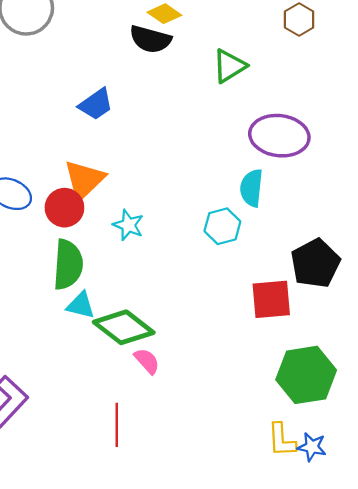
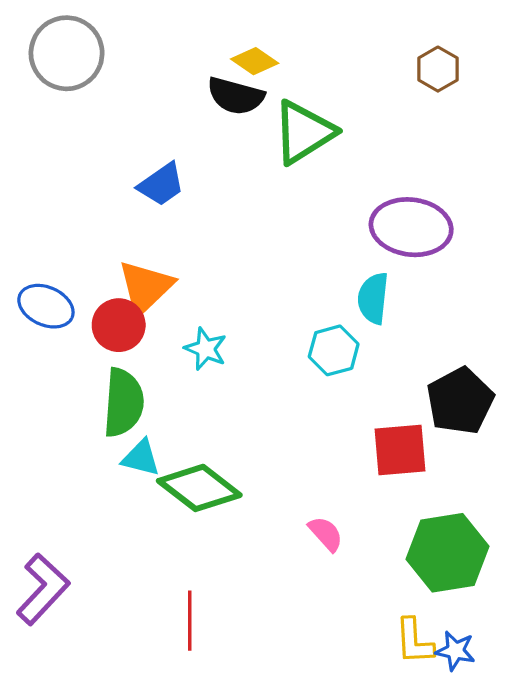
green triangle: (229, 66) -> (304, 132), moved, size x1.4
pink semicircle: (147, 361) -> (326, 534), moved

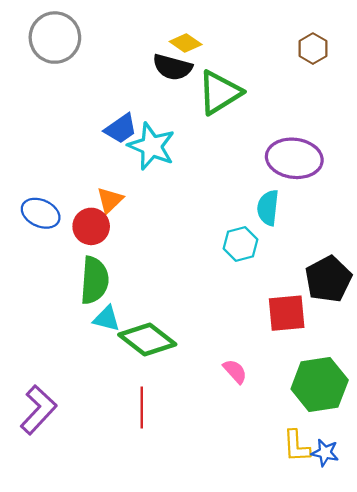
orange triangle: (146, 287) -> (110, 200), size x0.7
cyan star: (206, 349) -> (152, 146), moved, size x1.6
red line: (190, 621) -> (142, 408), moved

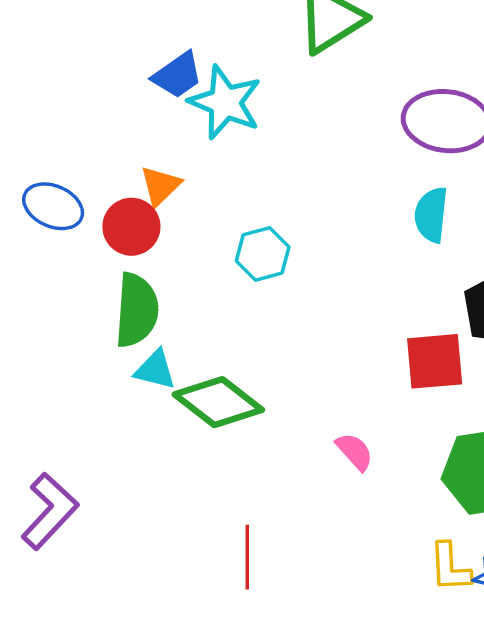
cyan semicircle: (268, 208) -> (431, 215), moved
cyan hexagon: (240, 244) -> (263, 254), moved
red line: (142, 408) -> (247, 557), moved

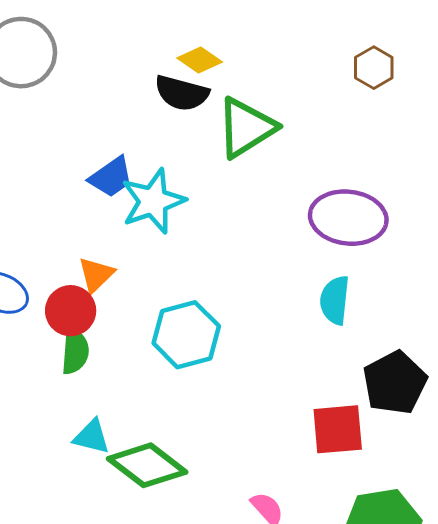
cyan star: (225, 102) -> (153, 201), turned 30
cyan hexagon: (263, 254) -> (186, 335), size x1.4
green semicircle: (137, 310) -> (75, 351), moved, size x0.7

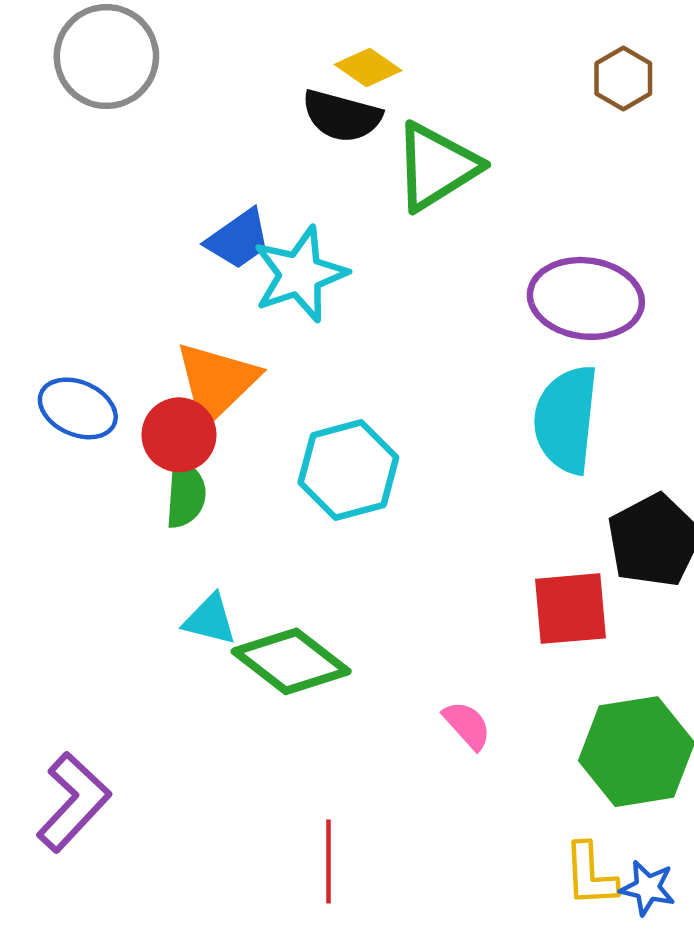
orange triangle: (96, 275) -> (216, 382), size x1.6
cyan semicircle: (335, 300) -> (566, 419), size x1.5

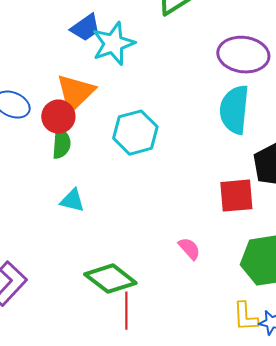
green diamond: (291, 661) -> (110, 279), moved

